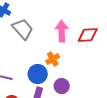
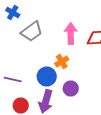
gray trapezoid: (23, 29) -> (32, 32), turned 95

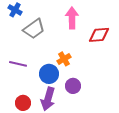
pink arrow: (71, 34) -> (72, 18), moved
purple line: (13, 80) -> (18, 64), moved

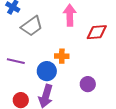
orange cross: (64, 59) -> (62, 56), turned 32
purple circle: (73, 86) -> (88, 84), moved

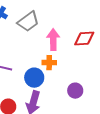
pink arrow: (70, 15) -> (53, 40), moved
gray trapezoid: (32, 26) -> (28, 22), moved

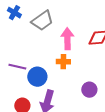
blue circle: (34, 78) -> (37, 77), moved

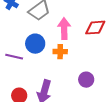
blue circle: (37, 77) -> (35, 44), moved

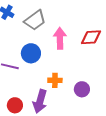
orange cross: (60, 52) -> (55, 80), moved

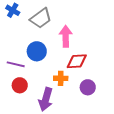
red diamond: (91, 37) -> (77, 61), moved
red circle: (15, 105) -> (20, 85), moved

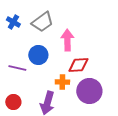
blue cross: (13, 10) -> (13, 22), moved
red circle: (20, 85) -> (13, 102), moved
purple circle: (88, 87) -> (89, 91), size x1.6

